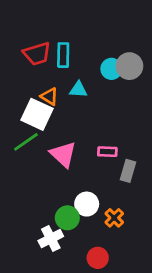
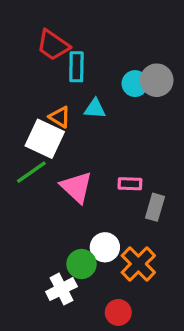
red trapezoid: (37, 54) -> (53, 45), moved, turned 52
orange cross: (114, 218) -> (138, 264), size x1.5

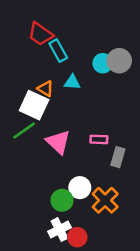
cyan rectangle: (76, 67) -> (58, 51), turned -30
white cross: (61, 289) -> (59, 230), moved
red circle: (118, 312) -> (77, 237), moved

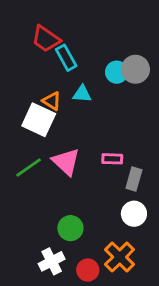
green line: (24, 131) -> (29, 167), moved
white circle: (80, 188) -> (134, 214), moved
orange cross: (105, 200) -> (120, 257), moved
white cross: (59, 230) -> (52, 261), moved

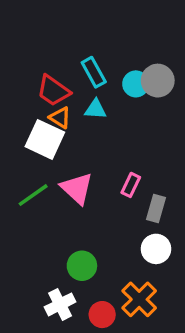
red trapezoid: (46, 39) -> (53, 91), moved
cyan rectangle: (66, 58) -> (94, 72), moved
pink rectangle: (112, 159) -> (131, 185), turned -66

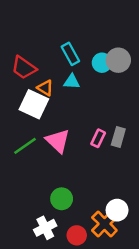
red trapezoid: (53, 91) -> (24, 68), moved
gray rectangle: (156, 208) -> (118, 137), moved
white circle: (156, 249) -> (117, 210), moved

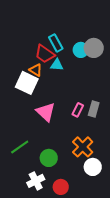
red trapezoid: (24, 68) -> (45, 54), moved
green line: (25, 146) -> (20, 147), moved
orange cross: (104, 224) -> (83, 147), moved

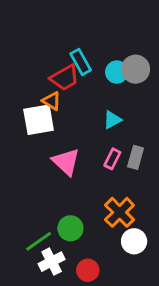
red trapezoid: (45, 54) -> (65, 78), turned -65
cyan triangle: (57, 65) -> (112, 120), moved, turned -32
white square: (27, 83) -> (39, 120), turned -35
green line: (20, 147) -> (39, 241), moved

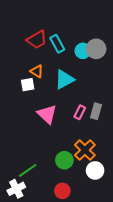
red trapezoid: (65, 78) -> (37, 40), moved
white square: (39, 120) -> (28, 85), size x0.6
cyan triangle: (112, 120) -> (64, 79), moved, size x1.5
green circle: (70, 228) -> (64, 160), moved
white cross: (52, 262) -> (16, 189), moved

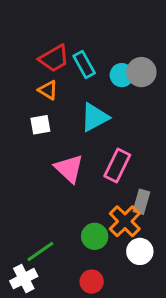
orange triangle: (37, 71) -> (48, 90), moved
gray rectangle: (96, 111) -> (141, 202), moved
pink rectangle: (80, 112) -> (117, 166), size x1.5

